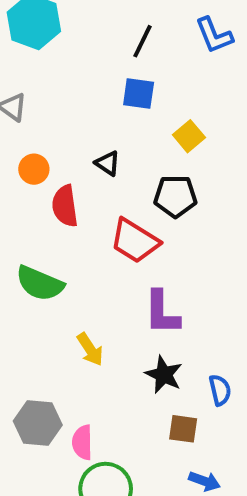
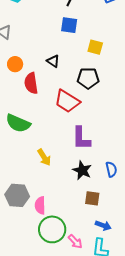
yellow square: (189, 136) -> (95, 47), turned -35
blue semicircle: (220, 390) -> (111, 169), moved

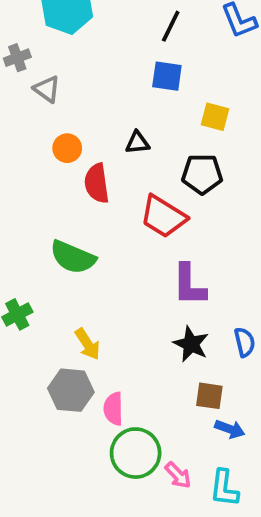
black triangle: (53, 61) -> (137, 143), turned -40
yellow arrow: (44, 157) -> (88, 344), moved
blue arrow: (103, 225) -> (230, 429), moved

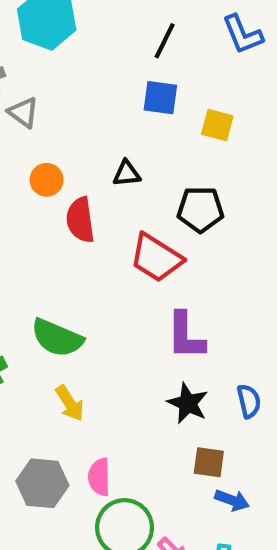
yellow square: (215, 117) -> (217, 125), moved
green semicircle: (73, 257) -> (57, 338), moved
gray hexagon: (71, 390) -> (42, 483), moved

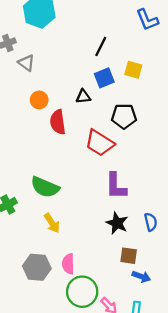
black line: (165, 41) -> (101, 47), moved
blue square: (160, 98) -> (104, 78), moved, turned -30

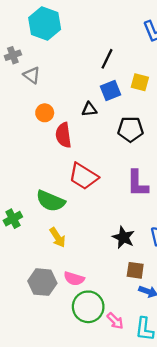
red trapezoid: (100, 143) -> (83, 176), moved
purple L-shape: (116, 186) -> (138, 183), moved
pink semicircle: (68, 264) -> (74, 279), turned -72

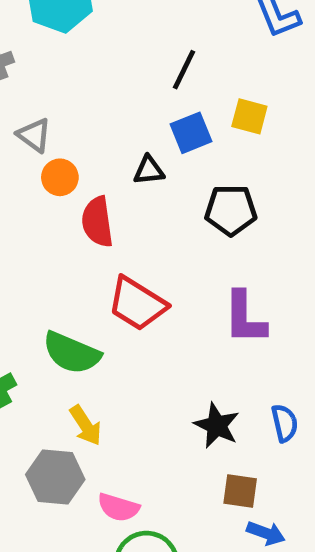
gray triangle: (32, 75) -> (34, 135), moved
gray hexagon: (42, 282) -> (55, 477), moved

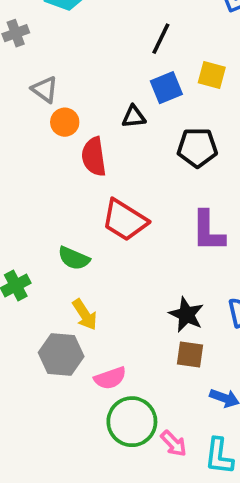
green semicircle: (72, 353) -> (74, 258), size x0.7
brown square: (240, 491) -> (190, 354), moved
pink semicircle: (118, 507) -> (110, 378), turned -36

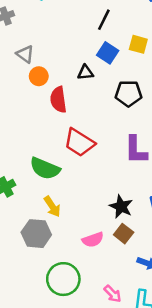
blue square: (166, 88) -> (108, 53), turned -35
green semicircle: (74, 258) -> (45, 168), size x1.4
brown square: (190, 354) -> (124, 234), turned 30
pink semicircle: (110, 378) -> (93, 240), moved
green circle: (132, 422) -> (63, 279), moved

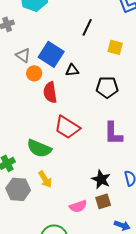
blue square: (108, 53) -> (51, 54), moved, size x1.4
gray hexagon: (36, 234) -> (18, 189), moved
brown square: (124, 234) -> (103, 201), turned 35

